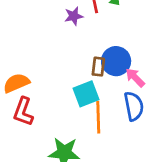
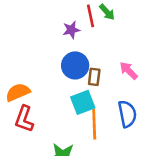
blue circle: (116, 61) -> (75, 65), moved
pink arrow: (135, 78) -> (129, 71), moved

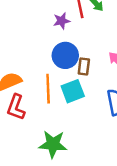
orange line: (94, 124) -> (48, 89), moved

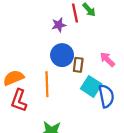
cyan square: (73, 91) -> (91, 86), moved, turned -36

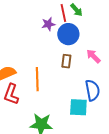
blue circle: (62, 55) -> (68, 34), moved
cyan square: (91, 86) -> (78, 107), moved, turned -30

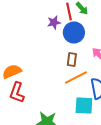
orange line: (37, 79) -> (76, 78), moved, turned 65

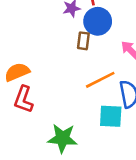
brown rectangle: (72, 60) -> (83, 41), moved

